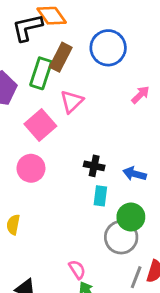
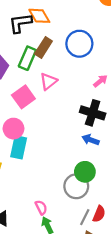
black cross: (94, 166) -> (93, 113), moved, size x1.6
cyan rectangle: (100, 196) -> (19, 147), moved, size x1.5

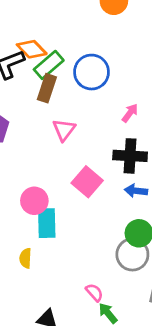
green rectangle: (27, 58) -> (49, 65), moved, turned 40
pink square: (23, 97) -> (87, 182), moved

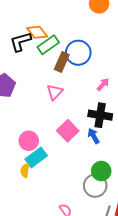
brown rectangle: (47, 88) -> (62, 62), moved
blue arrow: (136, 191) -> (94, 136), moved, turned 49
cyan rectangle: (47, 223) -> (36, 157), turned 50
yellow semicircle: (25, 258) -> (25, 171), moved

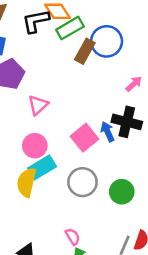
pink triangle: (55, 92) -> (38, 105), moved
blue arrow: (94, 136) -> (108, 132), moved
yellow semicircle: (25, 171) -> (27, 182), size x1.6
gray circle: (95, 186) -> (82, 182), moved

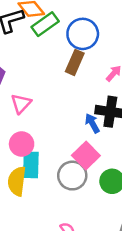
brown rectangle: (85, 51) -> (75, 62), moved
pink square: (85, 138) -> (86, 155), moved
cyan rectangle: (42, 167) -> (31, 165), turned -52

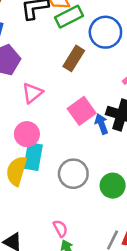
brown rectangle: (75, 62) -> (74, 58), moved
pink square: (86, 155) -> (82, 111), moved

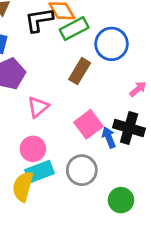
cyan rectangle: (33, 157) -> (40, 172), turned 60
gray circle: (73, 174) -> (82, 170), moved

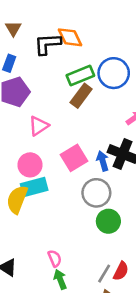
green rectangle: (74, 29) -> (80, 76), moved
pink square: (88, 124) -> (74, 158), moved
gray circle: (82, 170) -> (96, 193), moved

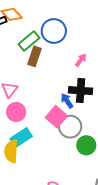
pink square: (74, 158) -> (56, 117), moved
pink circle: (30, 165) -> (16, 112), moved

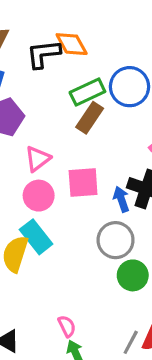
pink square: (56, 117) -> (83, 183), moved, turned 30
cyan rectangle: (21, 137) -> (36, 237), turned 70

